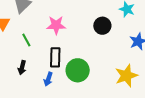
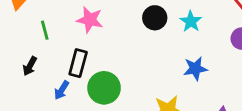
black circle: (102, 26) -> (155, 18), moved

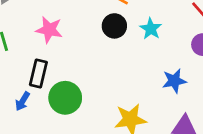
blue star: (195, 69) -> (174, 81), moved

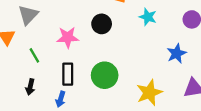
black circle: (114, 26) -> (102, 24), moved
green circle: (65, 98) -> (105, 75), moved

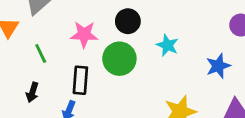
cyan star: (148, 17) -> (167, 45), moved
green circle: (105, 75) -> (119, 59), moved

